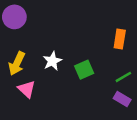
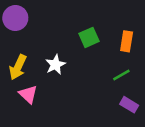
green square: (84, 70) -> (89, 37), moved
green line: (123, 77) -> (121, 75), moved

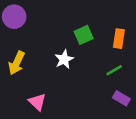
white star: (55, 65) -> (64, 59), moved
pink triangle: (28, 94) -> (37, 102), moved

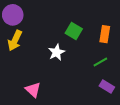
green square: (84, 35) -> (74, 31), turned -35
yellow arrow: (17, 63) -> (15, 41), moved

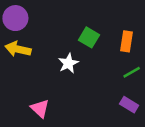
yellow arrow: (15, 41) -> (18, 49), turned 78
green line: (100, 62) -> (132, 72), moved

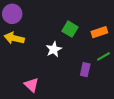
orange rectangle: (126, 41) -> (99, 32), turned 63
purple rectangle: (129, 105) -> (85, 70), moved, turned 72

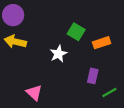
orange rectangle: (99, 32) -> (102, 43), moved
green line: (103, 56) -> (109, 93), moved

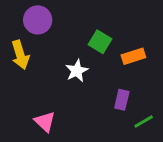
purple circle: (13, 15) -> (38, 20), moved
yellow arrow: (15, 42) -> (20, 55), turned -120

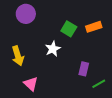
yellow arrow: (20, 55) -> (18, 56), moved
orange rectangle: (133, 56) -> (94, 27), moved

